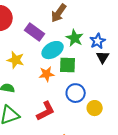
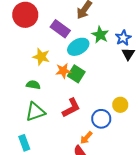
green square: (68, 65) -> (76, 74), moved, turned 30
orange star: (47, 74) -> (63, 71), moved
blue circle: (76, 93) -> (101, 119), moved

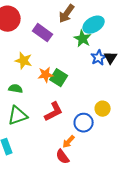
blue star: (123, 38) -> (99, 58), moved
cyan ellipse: (78, 47) -> (94, 25), moved

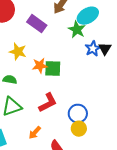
green square: (59, 78) -> (53, 69), turned -30
yellow circle: (103, 109) -> (79, 129), moved
orange arrow: (69, 142) -> (35, 133), moved

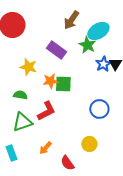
purple rectangle: (37, 24) -> (56, 50), moved
red L-shape: (48, 103) -> (46, 111), moved
blue circle: (78, 114) -> (99, 109), moved

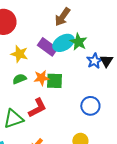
cyan ellipse: (98, 31) -> (63, 43), moved
yellow star: (28, 67) -> (19, 54), moved
green semicircle: (20, 95) -> (19, 79), moved, turned -32

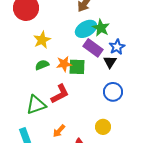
purple rectangle: (47, 47) -> (93, 48), moved
yellow star: (19, 54) -> (42, 40), turned 30
black triangle: (106, 61) -> (110, 62), moved

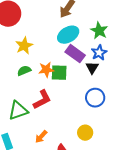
green star: (101, 28) -> (99, 31), moved

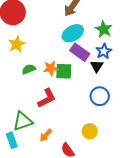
yellow star: (24, 46) -> (17, 44), moved
green triangle: (18, 111) -> (23, 121), moved

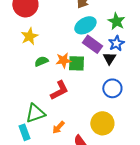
yellow circle: (90, 131) -> (102, 123), size x1.5

